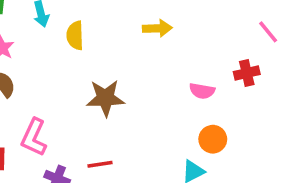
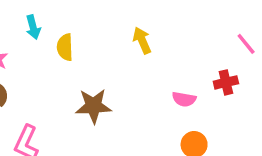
yellow arrow: (157, 28) -> (142, 41), turned -112

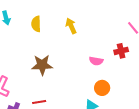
yellow semicircle: (65, 47) -> (36, 24), moved

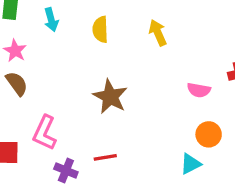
brown star: (42, 65) -> (110, 97), turned 30

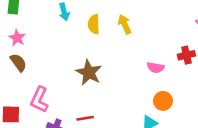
cyan arrow: (51, 20) -> (64, 12), moved
yellow semicircle: (100, 29) -> (94, 24), moved

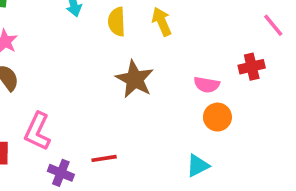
brown star: (89, 72) -> (135, 79), moved
orange circle: (163, 101) -> (217, 117), moved

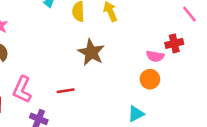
pink semicircle: (207, 85) -> (155, 56), moved
red line: (104, 158) -> (66, 91), moved

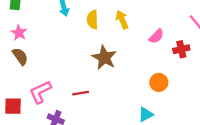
pink semicircle: (155, 56) -> (156, 36), moved, turned -56
pink L-shape: (22, 89) -> (40, 92), turned 40

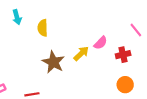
yellow arrow: (122, 20) -> (81, 54), moved, turned 70
orange circle: (159, 82) -> (125, 85), moved

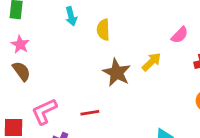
pink semicircle: (101, 43) -> (180, 35), moved

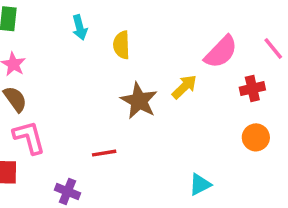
pink semicircle: (180, 35) -> (221, 52), size x1.5
pink L-shape: (44, 111) -> (29, 137), moved, turned 100

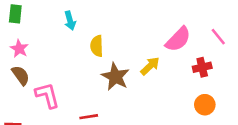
yellow semicircle: (122, 45) -> (97, 46), moved
pink L-shape: (29, 137) -> (47, 95), moved

